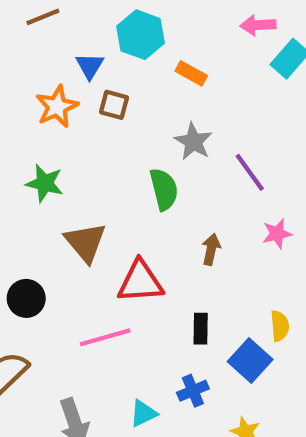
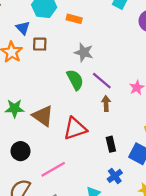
purple line: (250, 172) -> (102, 81), moved
green star: (45, 183) -> (14, 108), moved
pink line: (105, 337) -> (53, 169), moved

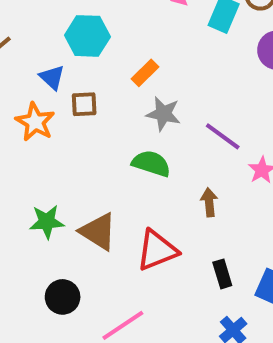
orange rectangle: (74, 19) -> (145, 73), moved, turned -56
green semicircle: (75, 80) -> (151, 163), turned -40
purple line: (102, 81) -> (223, 136), moved

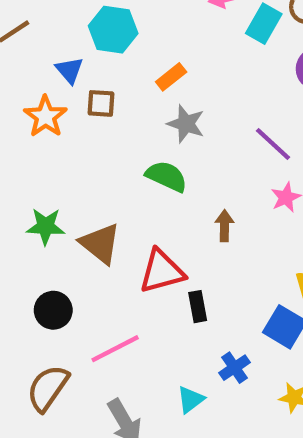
purple line: (223, 136) -> (273, 144), moved
black rectangle: (222, 274) -> (198, 307), moved

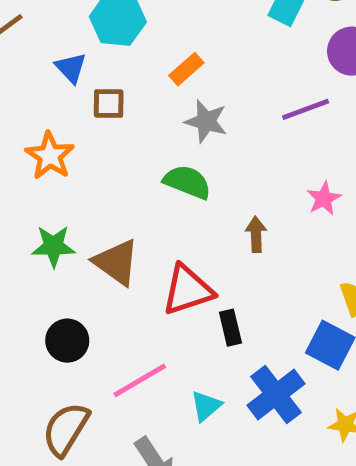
orange star: (45, 116) -> (50, 156), moved
purple line: (273, 144) -> (306, 109), moved, turned -60
blue cross: (235, 368) -> (276, 394), size x1.6
cyan triangle: (191, 400) -> (206, 406), moved

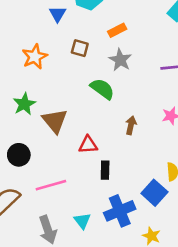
brown square: (109, 104) -> (80, 48), moved
green star: (53, 246) -> (24, 104), turned 30
red triangle: (188, 290) -> (88, 145), size x0.7
cyan triangle: (206, 406) -> (82, 221), moved, turned -42

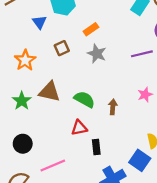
brown square: (80, 48) -> (62, 48), turned -32
green semicircle: (102, 89) -> (84, 99), moved
brown triangle: (55, 121) -> (49, 92), moved, turned -30

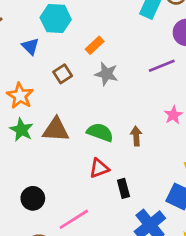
green star: (22, 101) -> (22, 130), moved

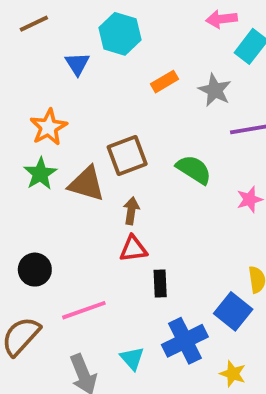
brown square: (63, 74) -> (127, 156), moved, size x1.5
gray star: (106, 74) -> (215, 90), moved
green semicircle: (100, 132) -> (194, 170), moved
brown arrow: (136, 136) -> (131, 211), moved

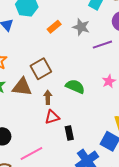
green semicircle: (194, 170) -> (75, 86), moved

